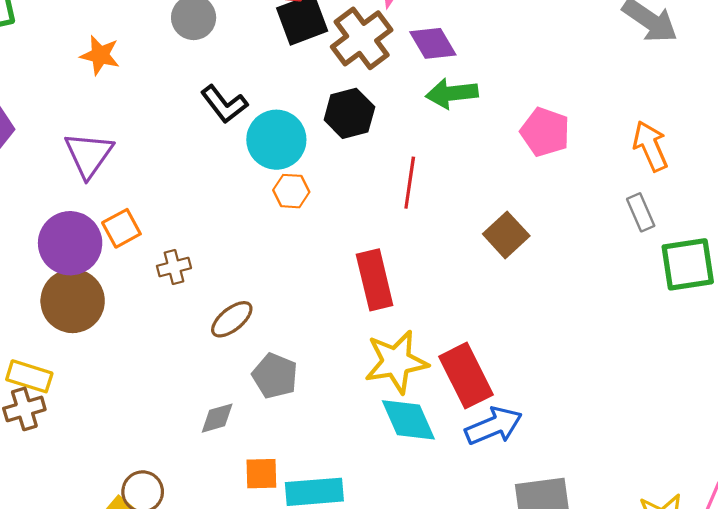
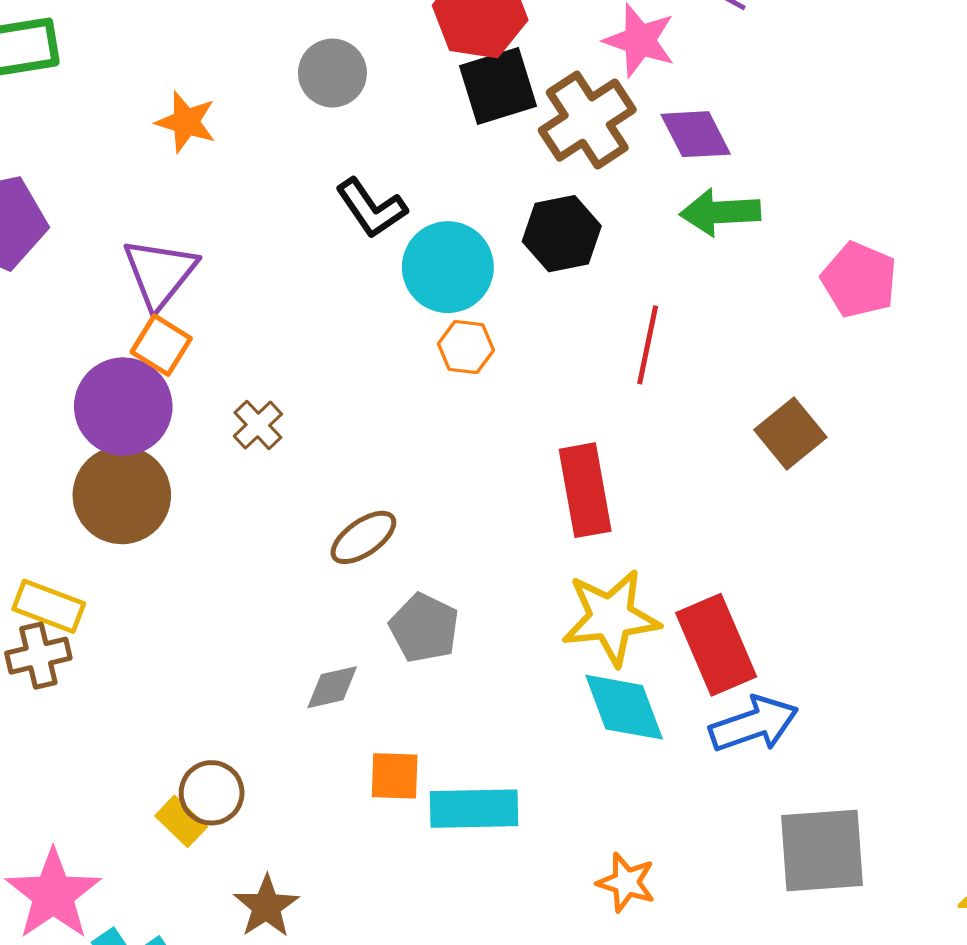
orange square: (121, 228) -> (161, 345), moved, turned -33
brown cross: (174, 267) -> (258, 425), moved, turned -32

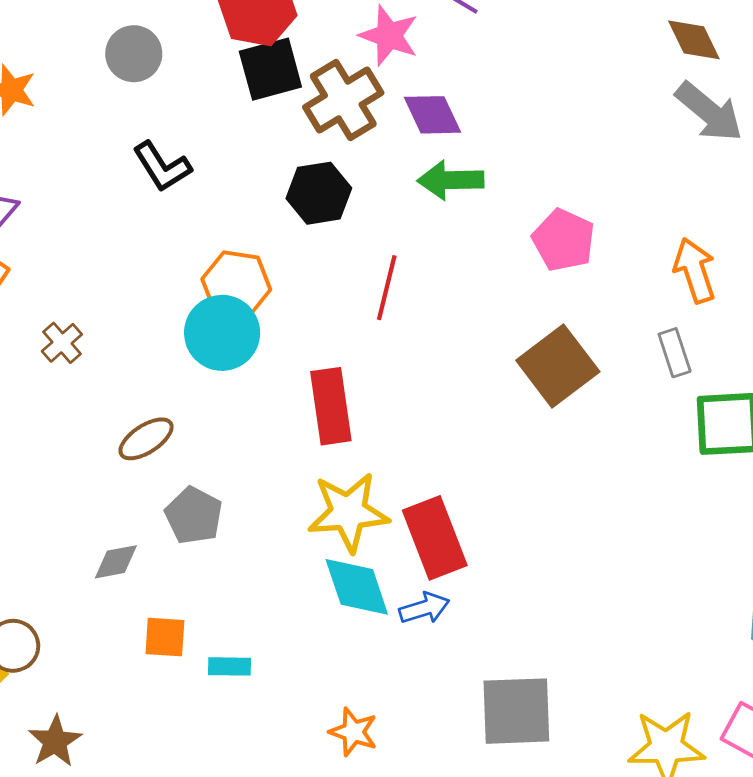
cyan circle: (448, 267) -> (222, 333), moved
orange hexagon: (466, 347) -> (236, 284), size x1.5
brown square: (790, 434) -> (558, 366), moved, size x1.4
blue arrow: (754, 724) -> (424, 608), moved, size x0.7
cyan rectangle: (474, 809) -> (230, 666), size x0.6

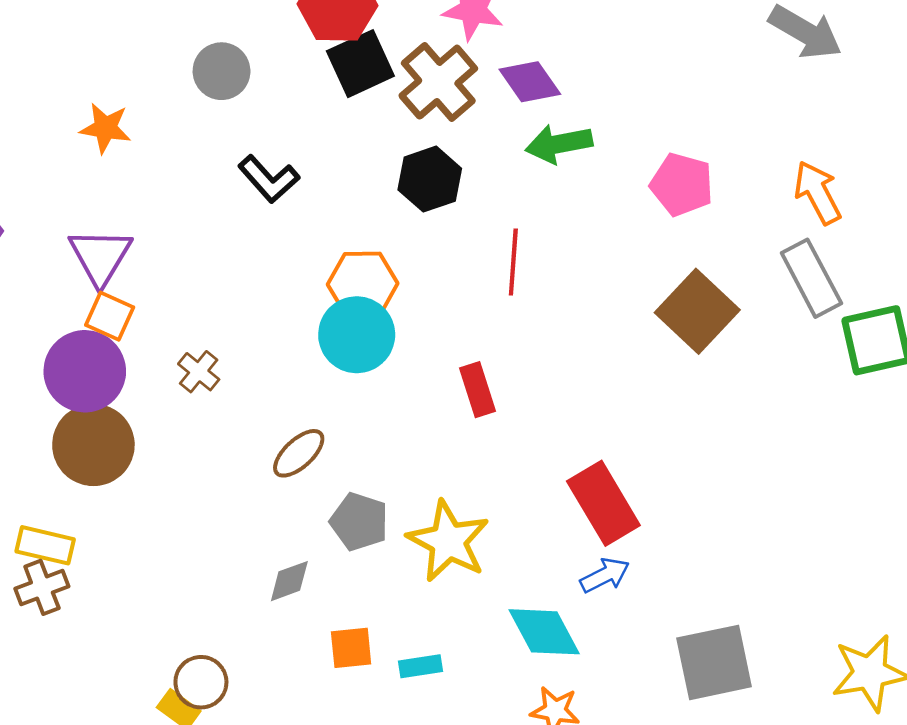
gray rectangle: (675, 353) -> (811, 278), size x1.6
red rectangle: (331, 406) -> (478, 390), size x0.7
yellow star: (348, 512) -> (448, 541), moved, turned -30
cyan diamond: (357, 587) -> (544, 632), moved

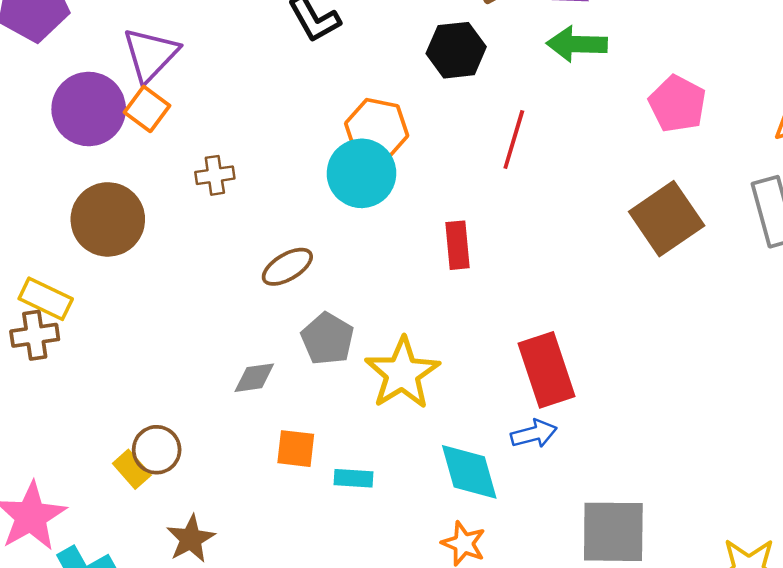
purple circle: (85, 371) -> (89, 109), moved
brown cross: (199, 372) -> (215, 175), turned 30

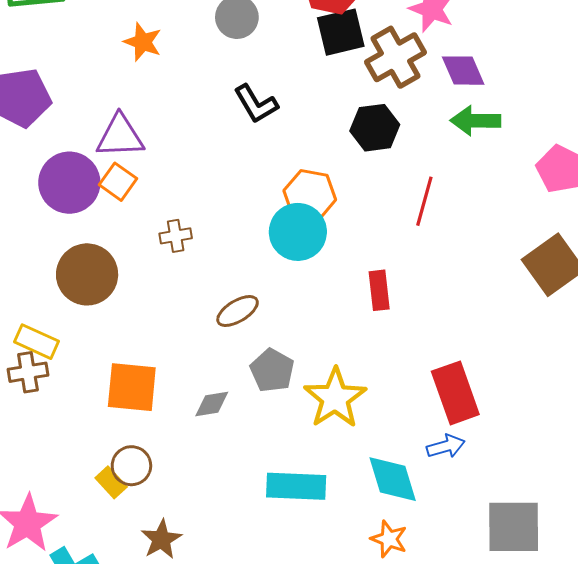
purple triangle: (150, 55) -> (120, 136), turned 45
orange square: (296, 449) -> (132, 387), moved, size x1.6
cyan rectangle: (353, 478) -> (296, 486), size x1.8

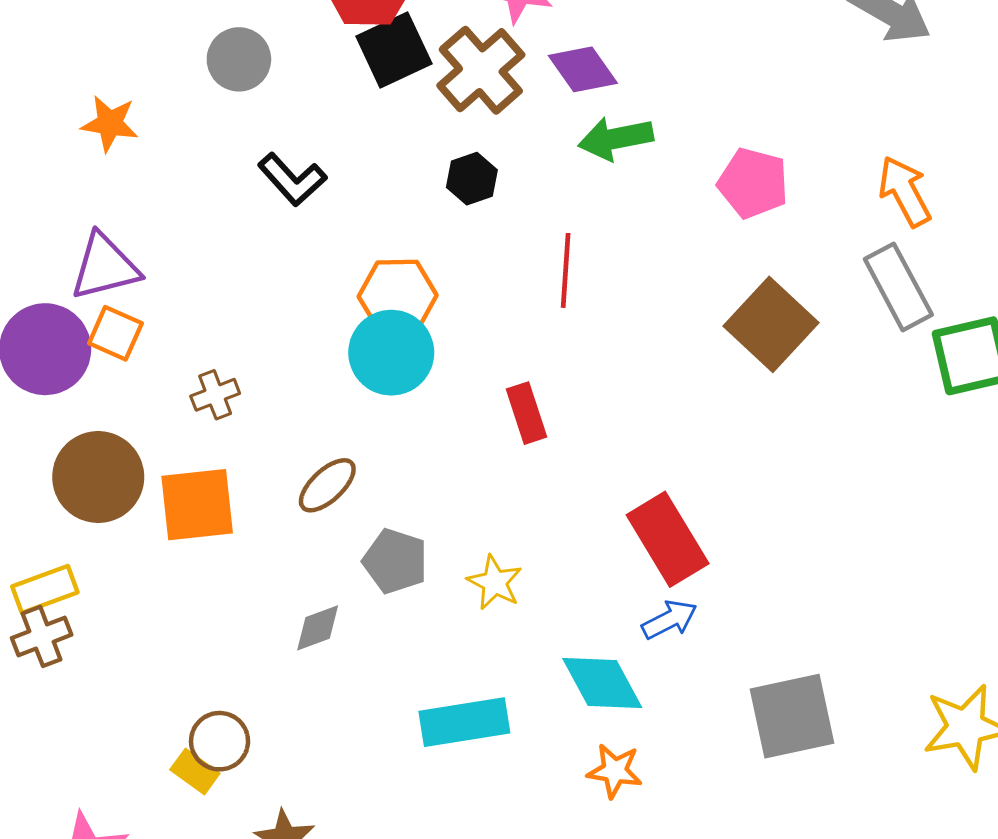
black hexagon: (375, 128) -> (472, 179), size x0.7
yellow rectangle: (37, 342) -> (45, 589), turned -33
orange square: (132, 387) -> (197, 505), moved
yellow star: (335, 398) -> (495, 582), size x0.6

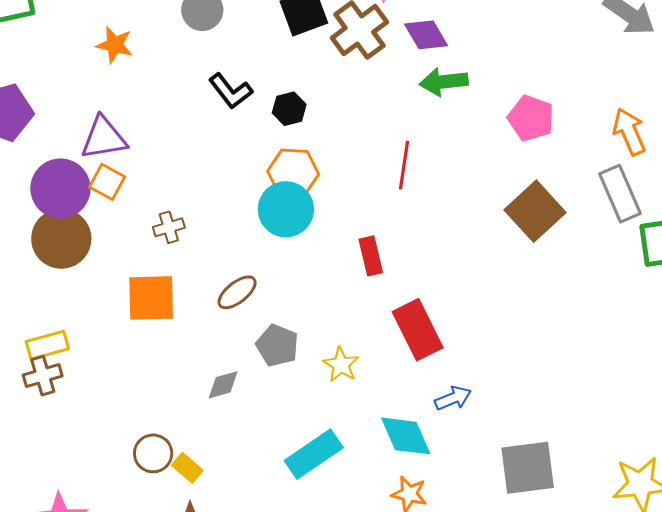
black hexagon: (472, 179) -> (289, 109), moved
brown circle: (98, 477) -> (61, 239), moved
red rectangle: (668, 539) -> (418, 330), moved
cyan rectangle: (464, 722) -> (314, 454), turned -30
yellow rectangle: (195, 771) -> (187, 468), moved

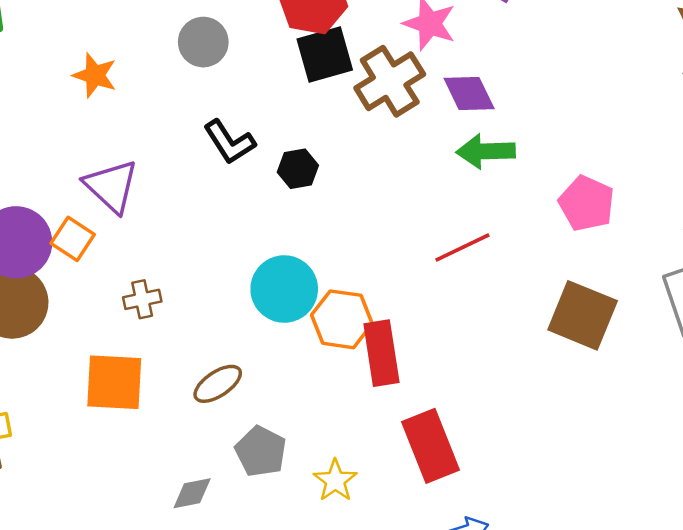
purple triangle: (104, 138) -> (111, 186), moved, turned 48
red line: (404, 165) -> (462, 248), moved, turned 51
orange hexagon: (293, 173) -> (342, 319), moved
brown square: (535, 211) -> (583, 315), turned -30
red rectangle: (371, 256) -> (381, 353), size x1.4

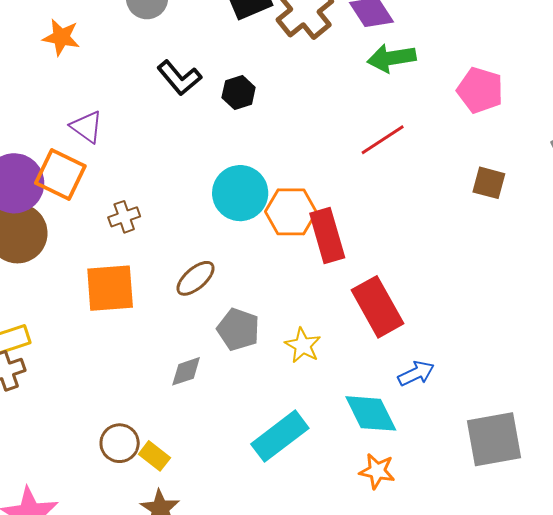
purple triangle: (111, 186) -> (87, 127), size x0.7
orange square: (73, 239) -> (60, 174), size x1.4
brown square: (583, 315) -> (489, 183), size x0.6

